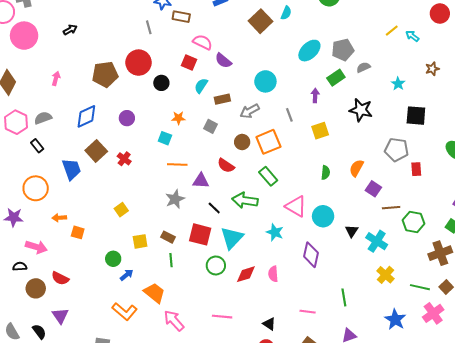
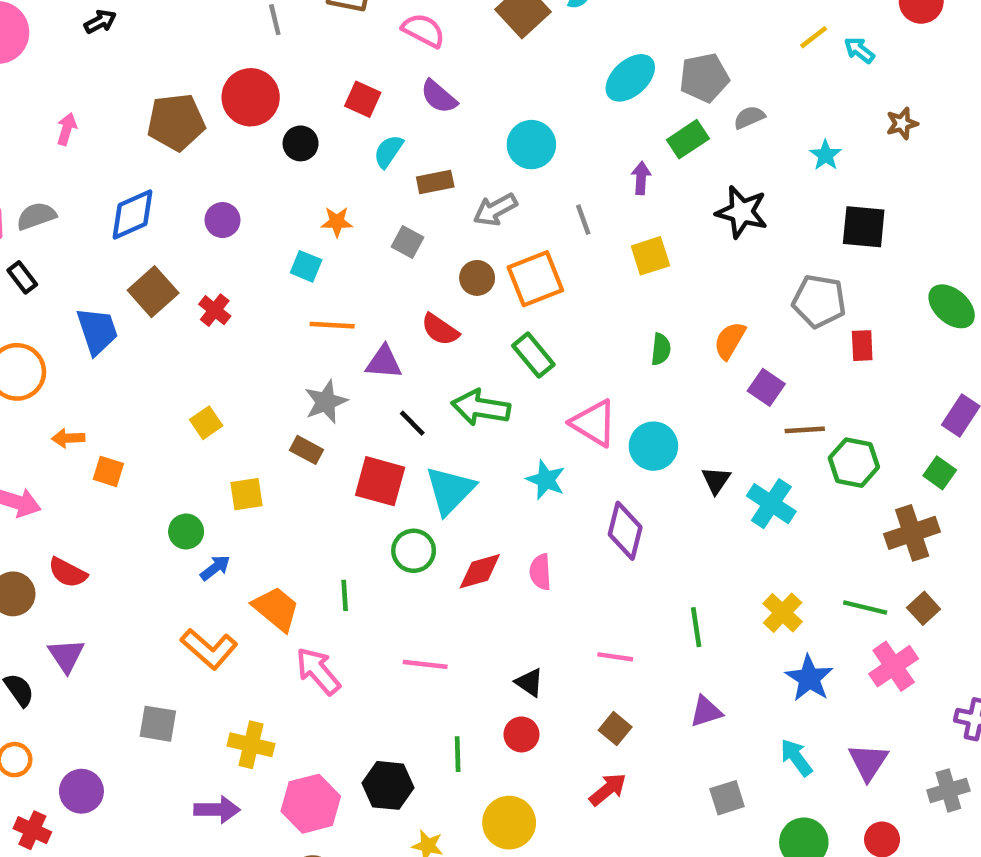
pink semicircle: (203, 42) -> (423, 30), moved
brown rectangle: (168, 237) -> (306, 450), moved
green line: (171, 260) -> (345, 595), moved
yellow cross: (386, 275) -> (783, 613), moved

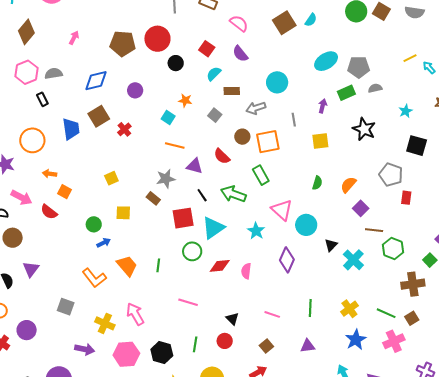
red square: (380, 481) -> (183, 218), turned -35
red semicircle: (68, 573) -> (49, 212), moved
pink arrow: (318, 671) -> (135, 314), moved

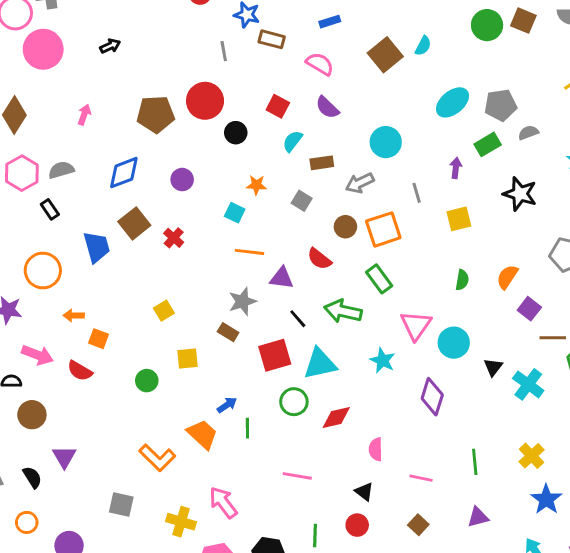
pink triangle: (282, 210) -> (416, 325), turned 30
cyan triangle: (213, 228) -> (320, 364), turned 30
blue arrow: (104, 243) -> (227, 405), moved
pink semicircle: (246, 271) -> (376, 449), moved

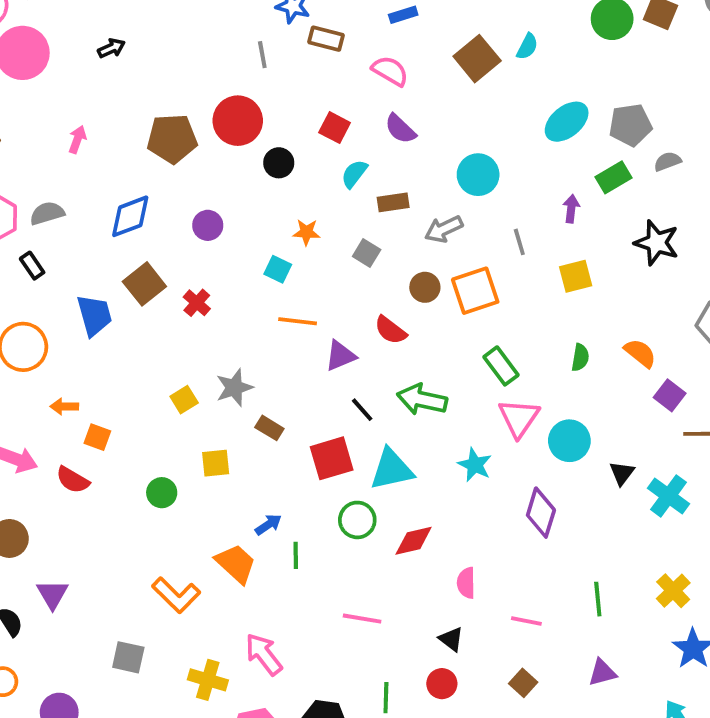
orange semicircle: (507, 277) -> (640, 353), turned 95
purple triangle: (282, 278) -> (340, 356), turned -30
green rectangle: (379, 279) -> (501, 366), moved
gray star: (242, 301) -> (234, 388), moved

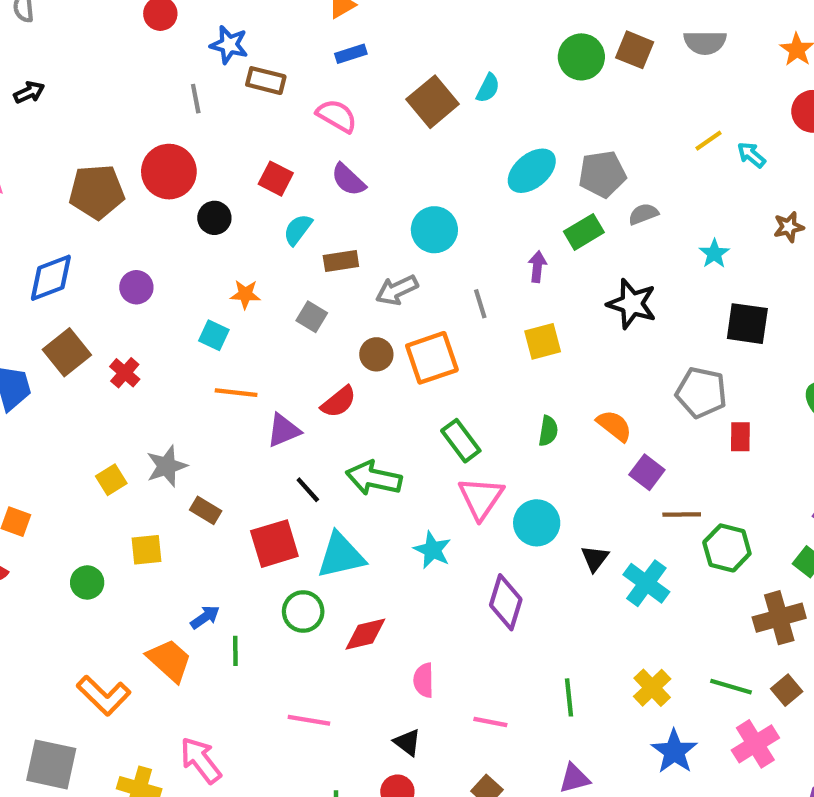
red semicircle: (390, 330) -> (339, 402), turned -76
gray square: (128, 657) -> (51, 764), size x1.4

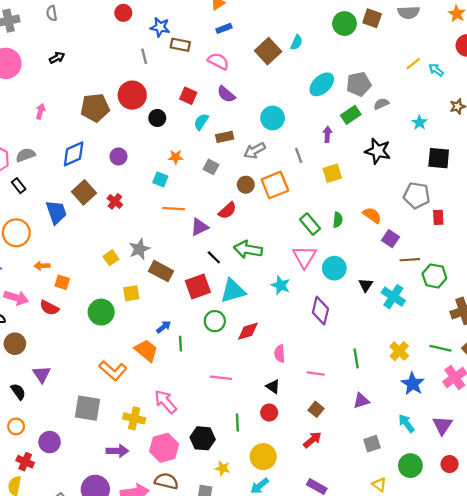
green rectangle: (461, 441) -> (310, 224), moved
brown rectangle: (206, 510) -> (161, 271), size x1.5
green circle: (87, 582) -> (101, 312), size x1.5

